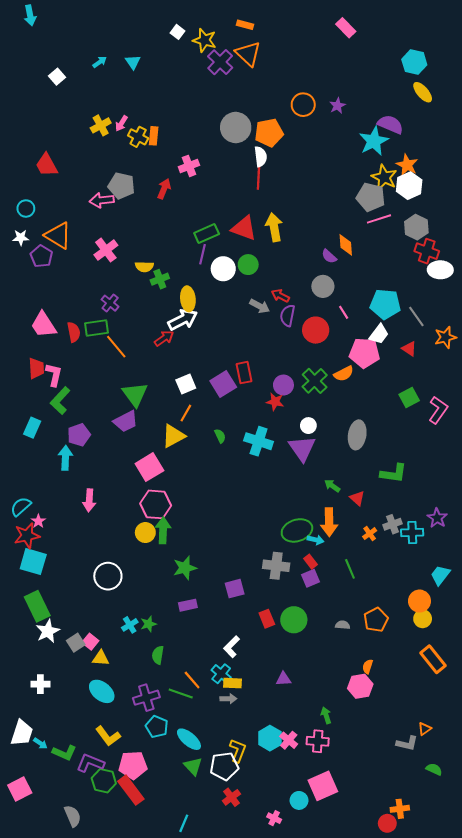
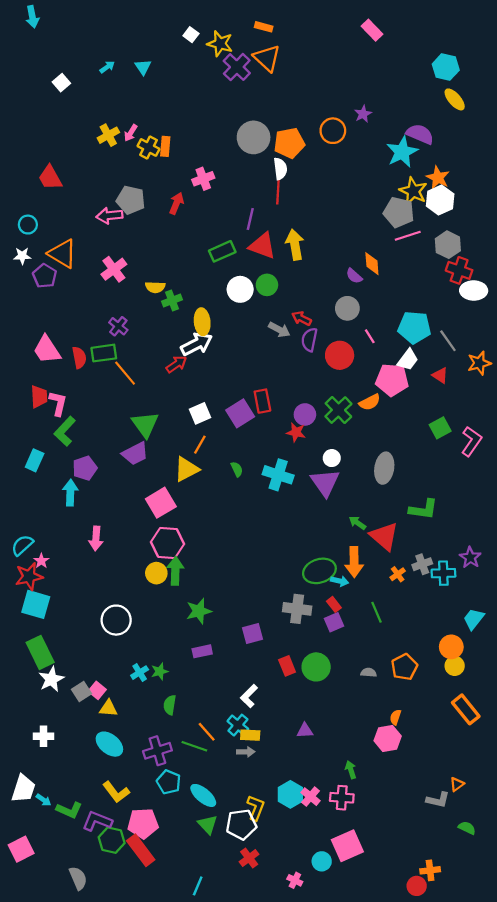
orange circle: (303, 105) -> (333, 131), moved
purple line: (202, 254) -> (250, 219), moved
red triangle: (357, 498) -> (384, 536), size x1.8

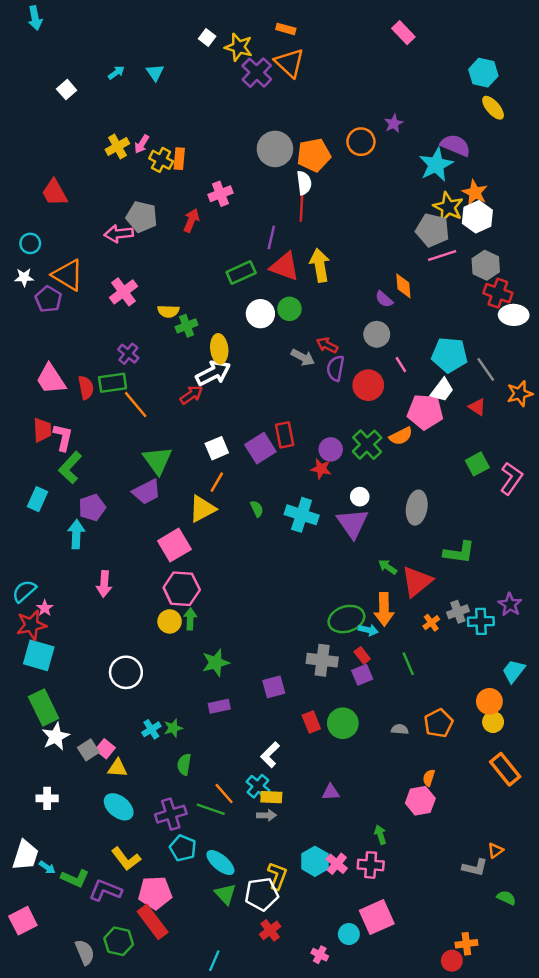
red triangle: (384, 536) -> (417, 581), turned 40
green arrow: (175, 571) -> (190, 619), size x0.7
green hexagon: (112, 840) -> (119, 941), moved

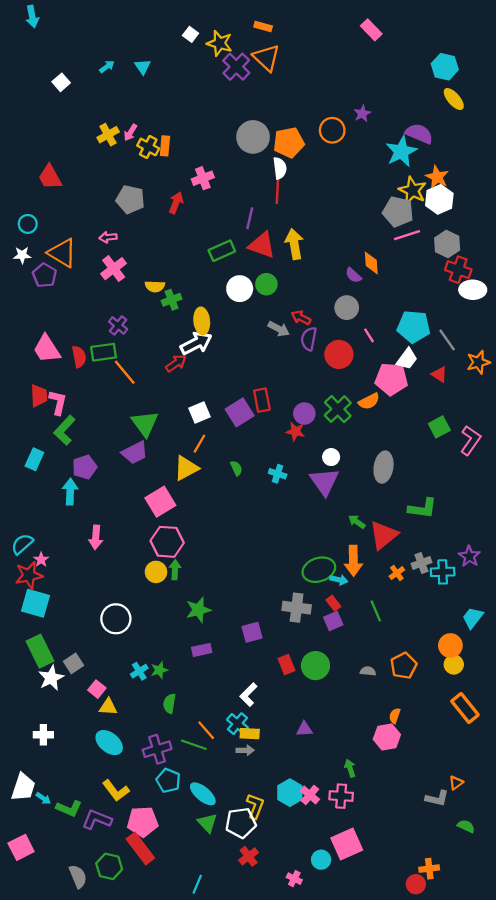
pink arrow: (119, 234) -> (108, 237), moved, size x0.7
cyan cross: (302, 515) -> (278, 474), size x0.6
gray square: (88, 750) -> (73, 663), moved

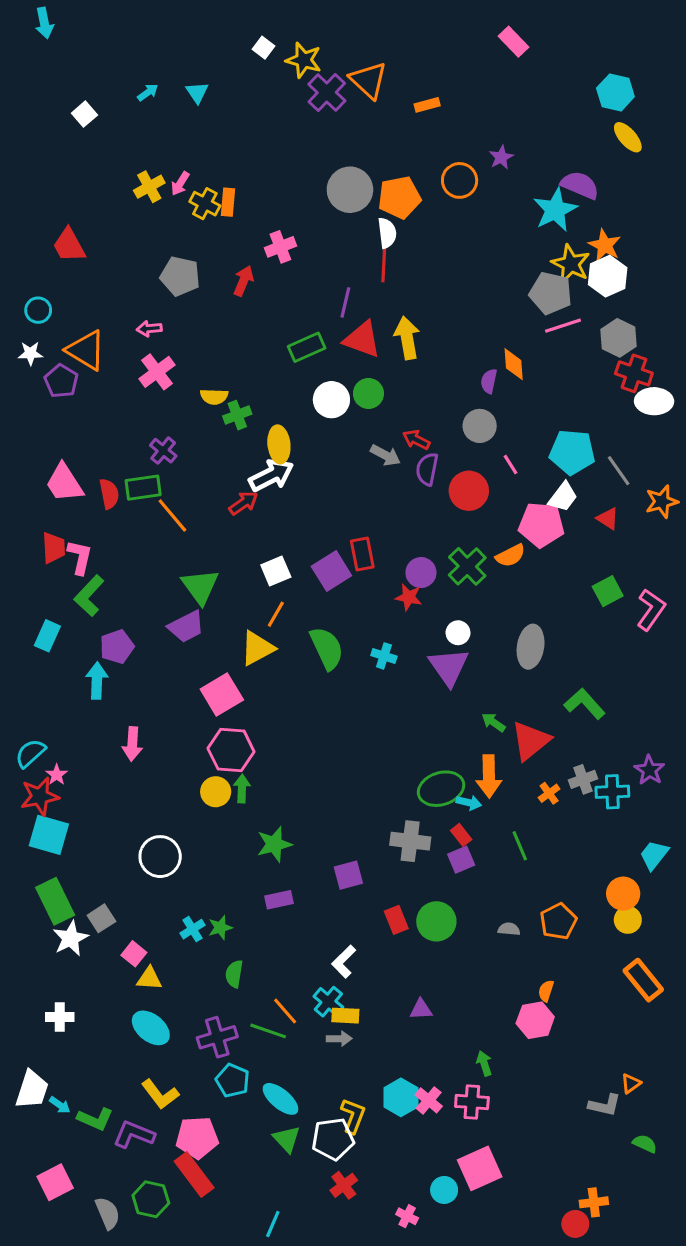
orange rectangle: (263, 27) -> (427, 105), moved, turned -30
purple semicircle: (353, 275) -> (489, 381), turned 60
green semicircle: (236, 468) -> (327, 648), size x2.0
green L-shape: (423, 508) -> (585, 704), turned -140
pink square: (21, 847) -> (55, 1182), moved

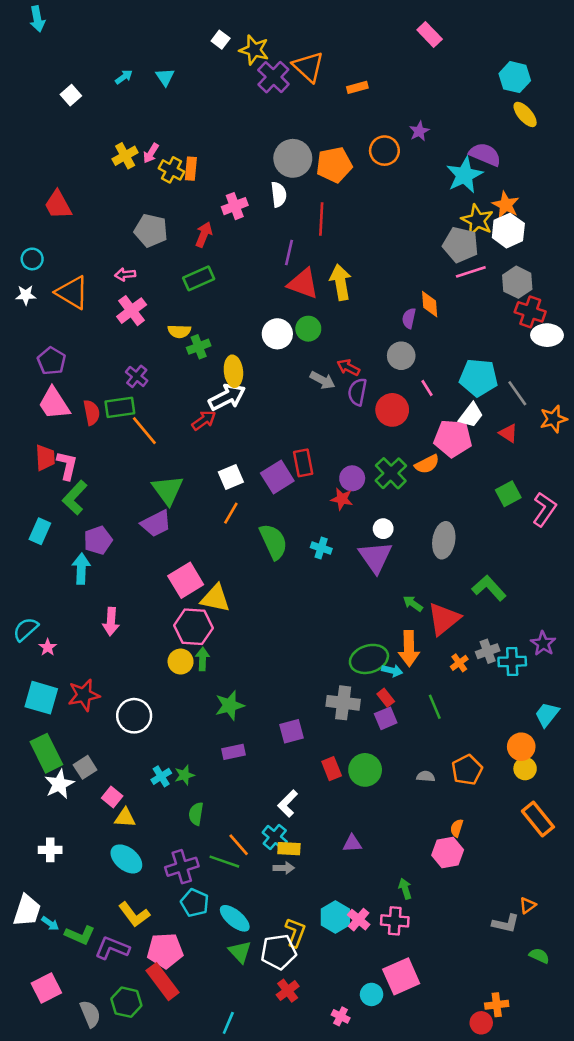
white semicircle: (387, 233) -> (279, 194), moved
green rectangle: (307, 347) -> (199, 278), moved
purple pentagon: (61, 381) -> (52, 361), moved
yellow triangle: (257, 648) -> (215, 598), moved, turned 40
red star: (40, 796) -> (84, 695), moved

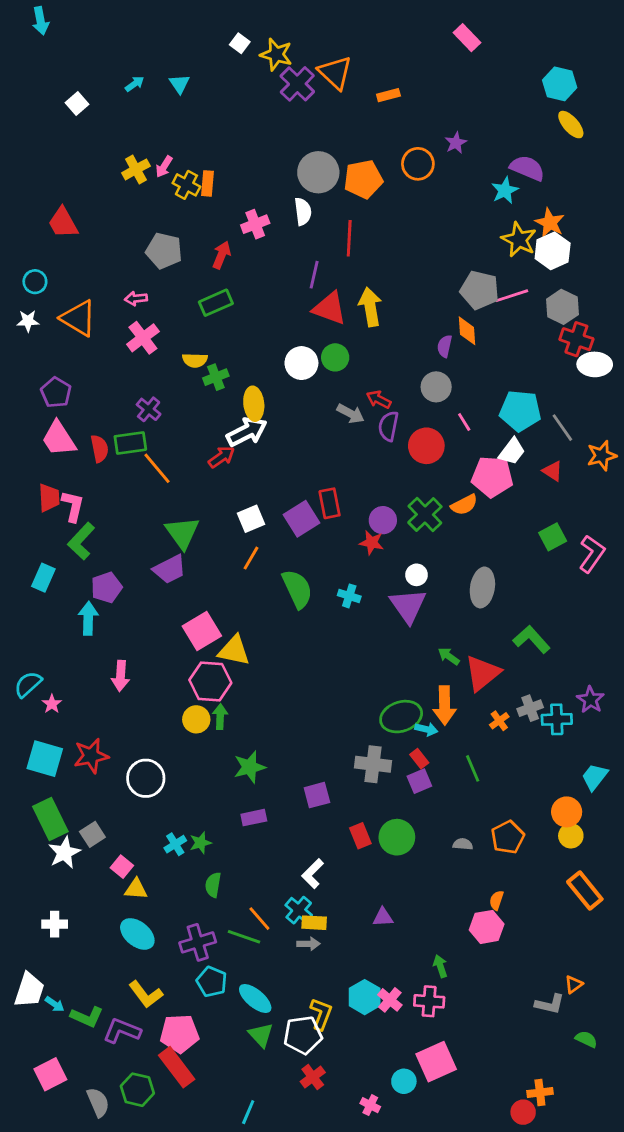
cyan star: (464, 175) -> (505, 190), size x0.7
gray pentagon: (461, 245) -> (480, 290), moved

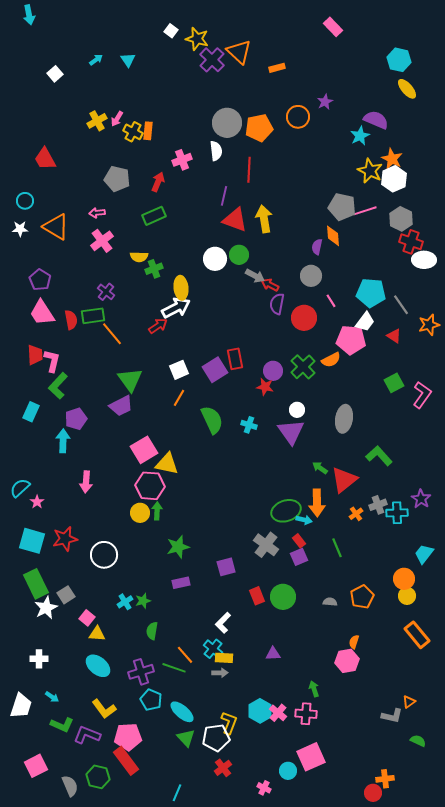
gray arrow: (351, 414) -> (255, 276), moved
gray cross: (373, 764) -> (266, 545), turned 30
cyan arrow: (55, 1004) -> (52, 697), moved

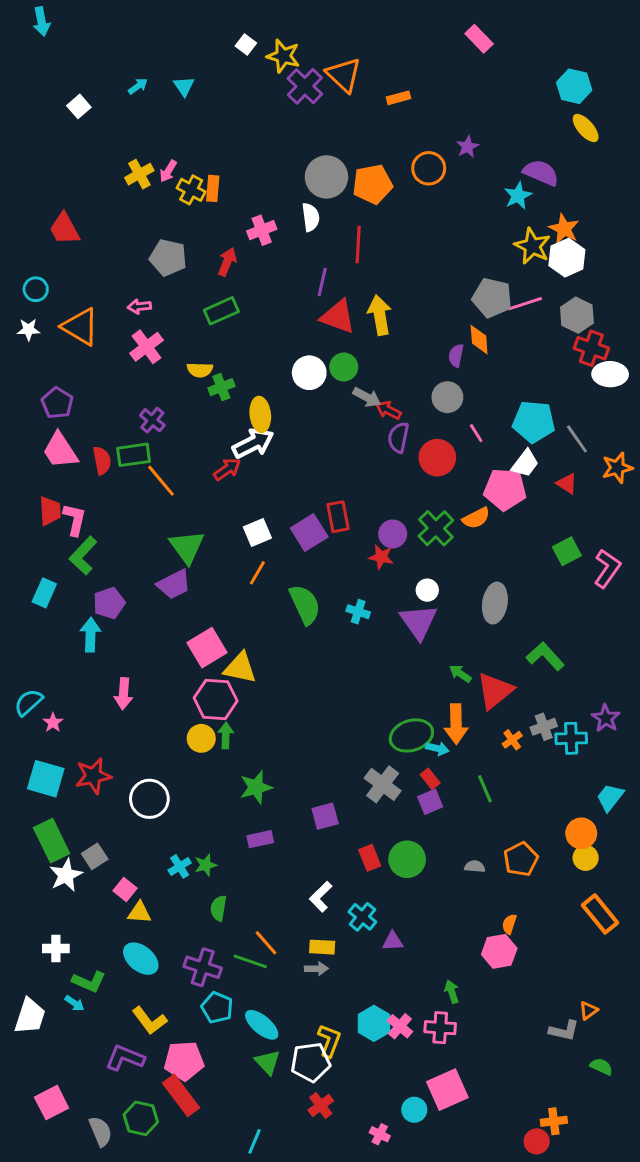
cyan cross: (213, 649) -> (362, 917), moved
purple cross: (141, 672) -> (203, 967), turned 35
green L-shape: (62, 725) -> (89, 982), moved

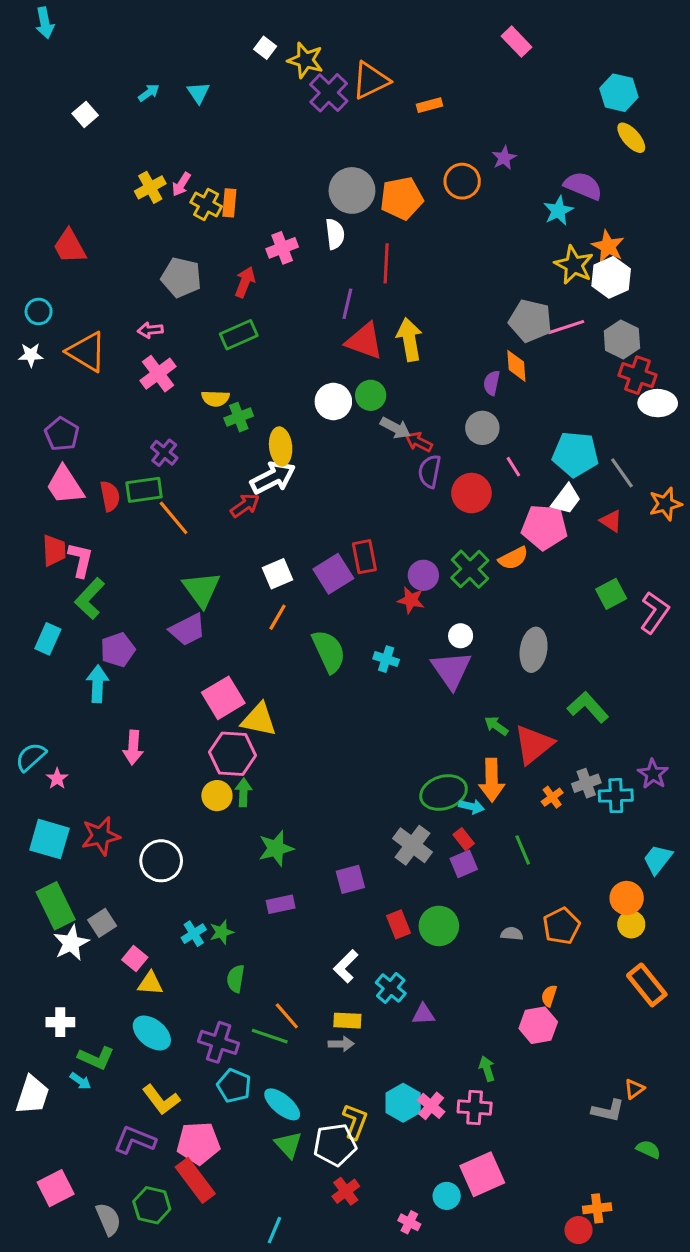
orange triangle: (344, 75) -> (371, 80), turned 51

